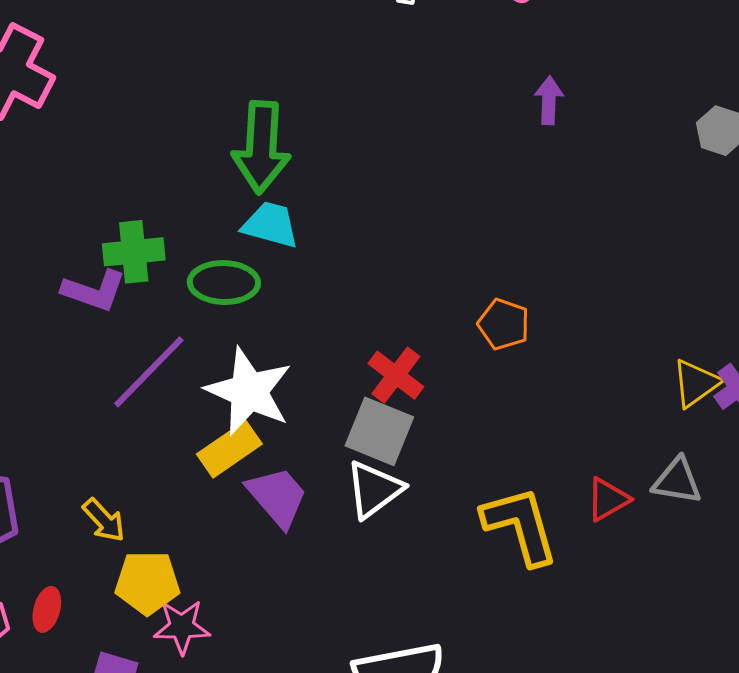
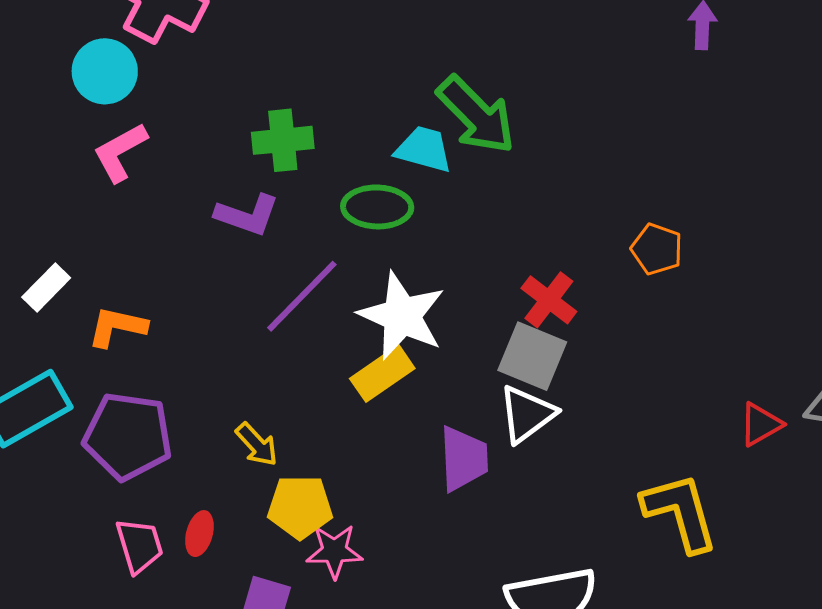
green arrow: (261, 147) -> (476, 115), moved, turned -48
green cross: (134, 252) -> (283, 140), moved
purple trapezoid: (277, 497) -> (464, 459), moved, turned 38
yellow L-shape: (520, 526) -> (680, 512), moved

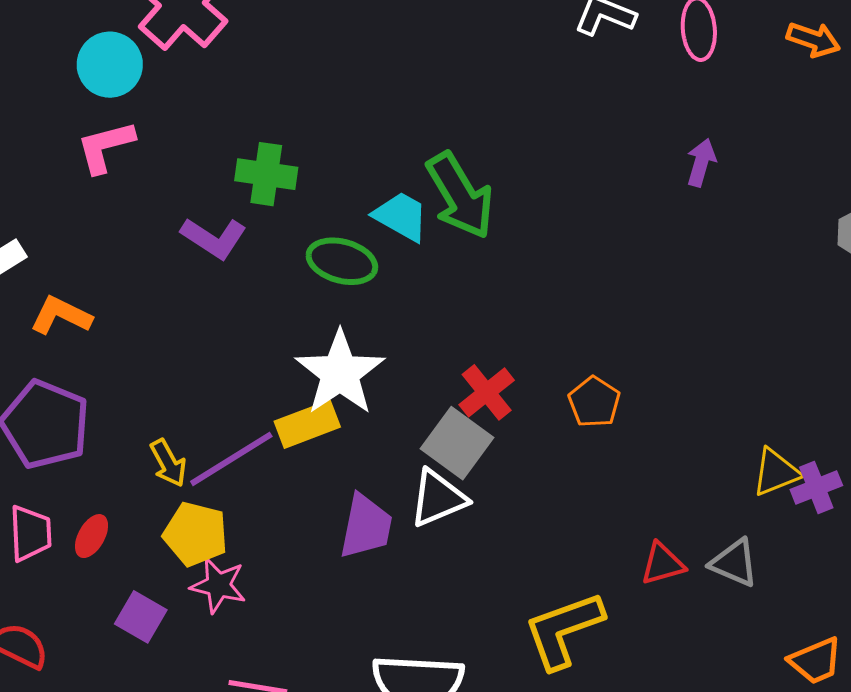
orange pentagon: (657, 249) -> (594, 402), moved
purple line: (302, 296) -> (231, 459), moved
yellow L-shape: (680, 512) -> (563, 630), turned -108

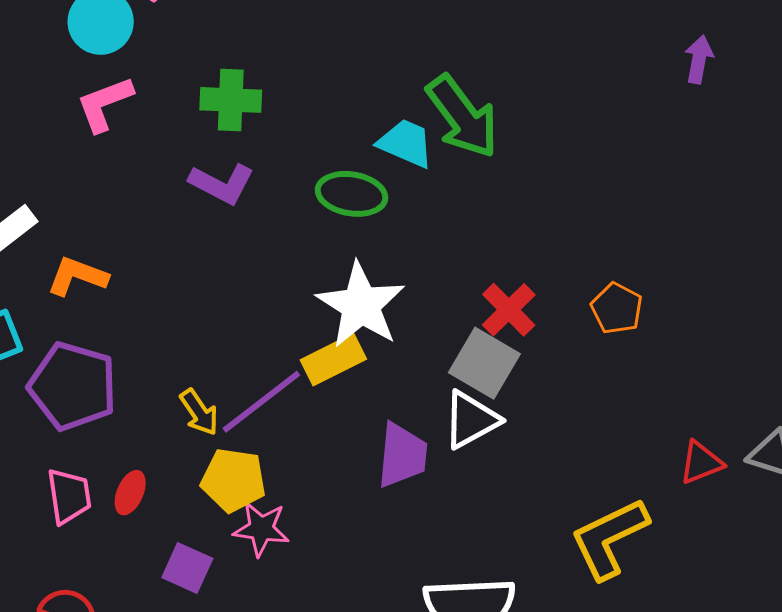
green cross: (266, 174) -> (231, 100), moved

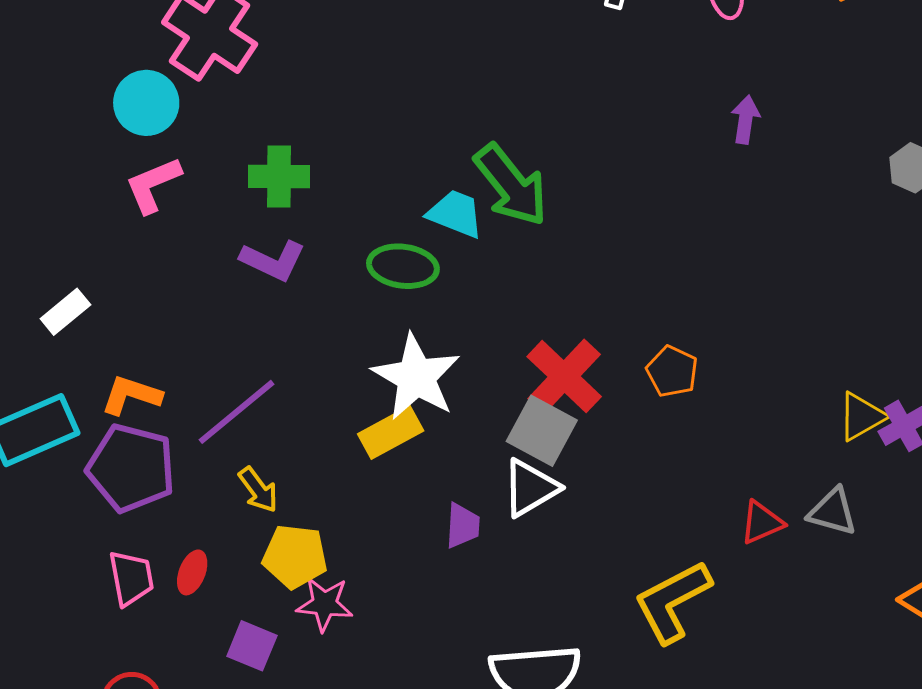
orange L-shape: (77, 276) -> (131, 395), moved
red cross: (509, 310) -> (564, 377), size x1.4
purple line: (261, 402) -> (236, 412), moved
purple trapezoid: (402, 455) -> (463, 526), size x0.7

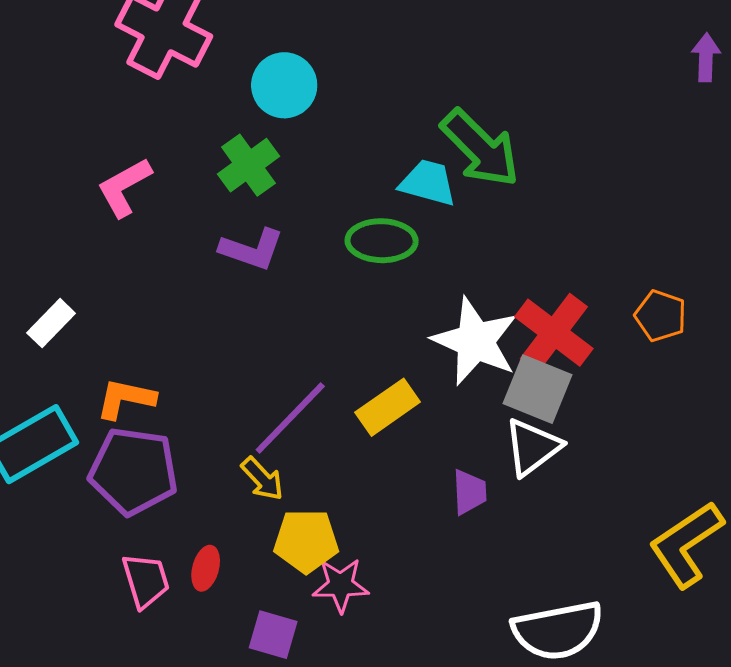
cyan circle: (146, 103) -> (284, 85), moved
green cross: (279, 177) -> (249, 165), turned -30
white star: (416, 377) -> (475, 341), moved
purple line: (236, 412) -> (290, 418), moved

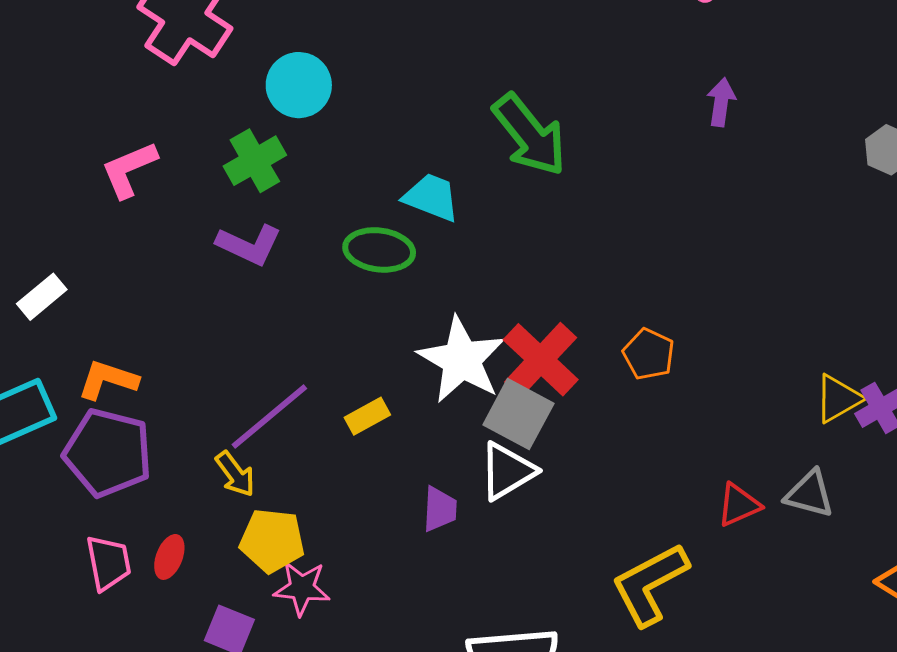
green arrow: (480, 148) -> (529, 135), moved
yellow rectangle: (388, 407) -> (367, 416), size x0.7

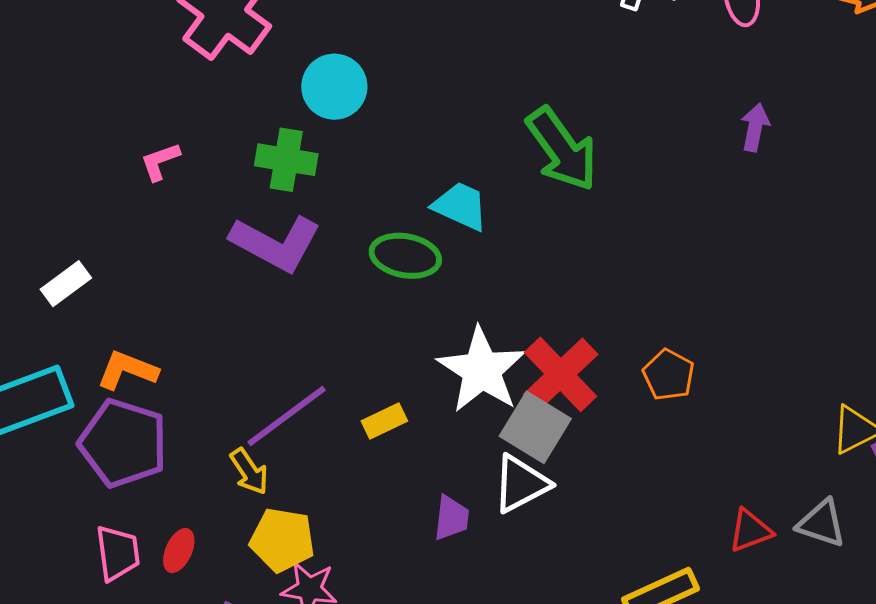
green cross: (255, 161) -> (286, 160), turned 36
pink L-shape: (129, 169) -> (160, 161), size x0.7
purple L-shape: (249, 245) -> (276, 243), size x1.4

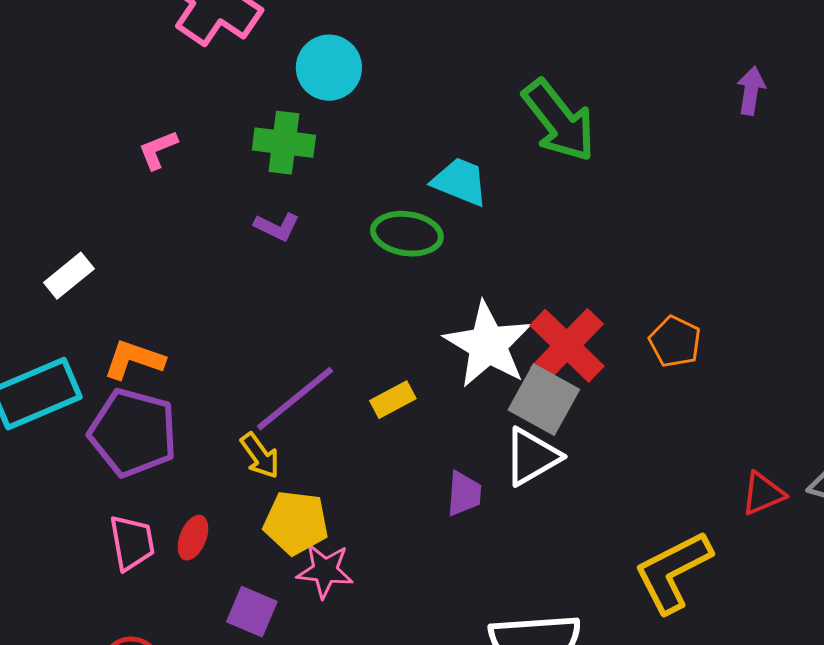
purple L-shape: (276, 243) -> (277, 227), size x0.5

